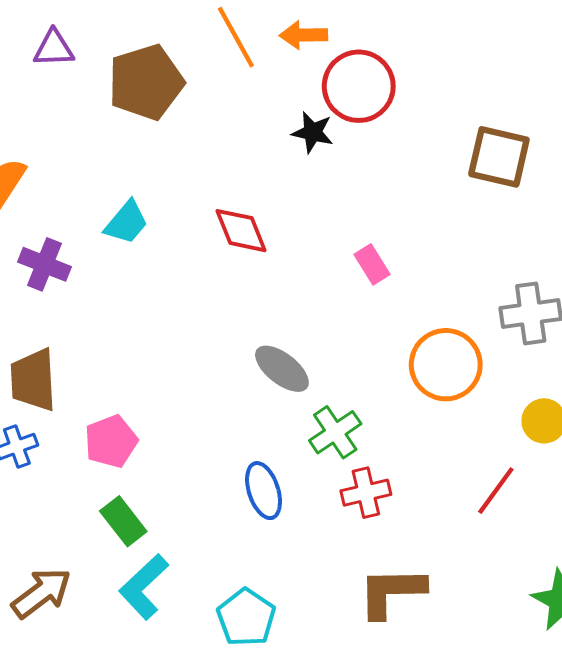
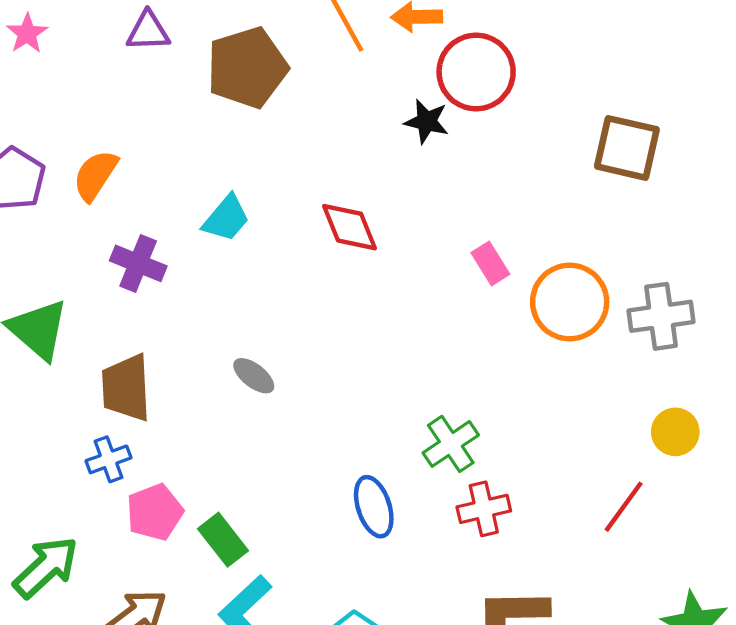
orange circle: (446, 365) -> (570, 302), moved
gray ellipse: (282, 369) -> (254, 376), moved, size x0.7
pink pentagon: (111, 441) -> (155, 512), moved

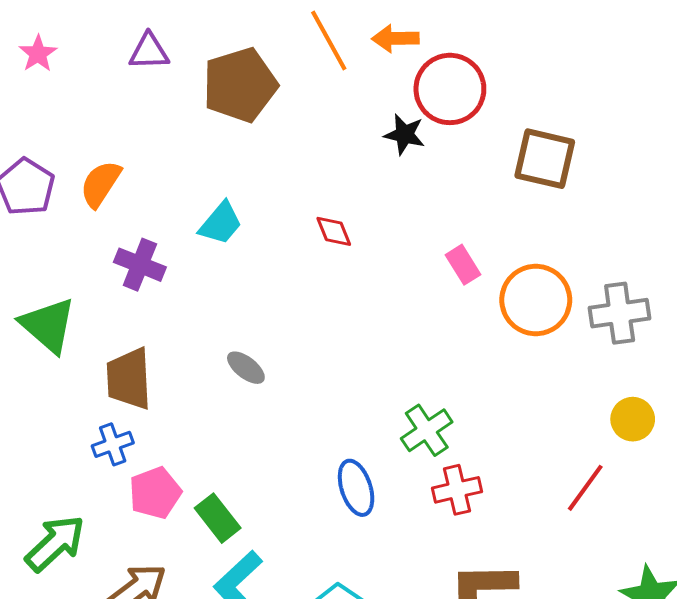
brown square: (627, 148) -> (545, 159), moved
red diamond: (350, 227) -> (334, 231), size x0.7

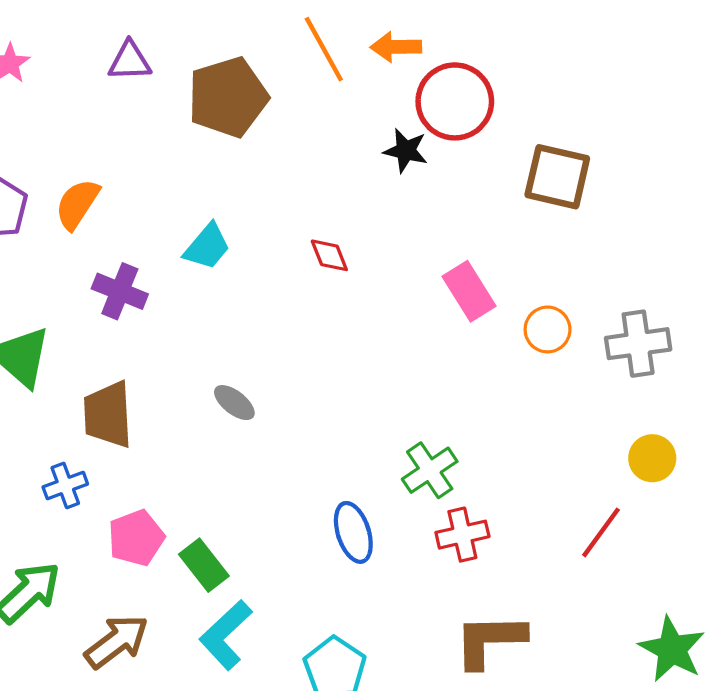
pink rectangle: (463, 265) -> (469, 291), size x1.4
orange circle: (536, 300) -> (548, 329), size x0.6
blue cross: (113, 444) -> (65, 485), moved

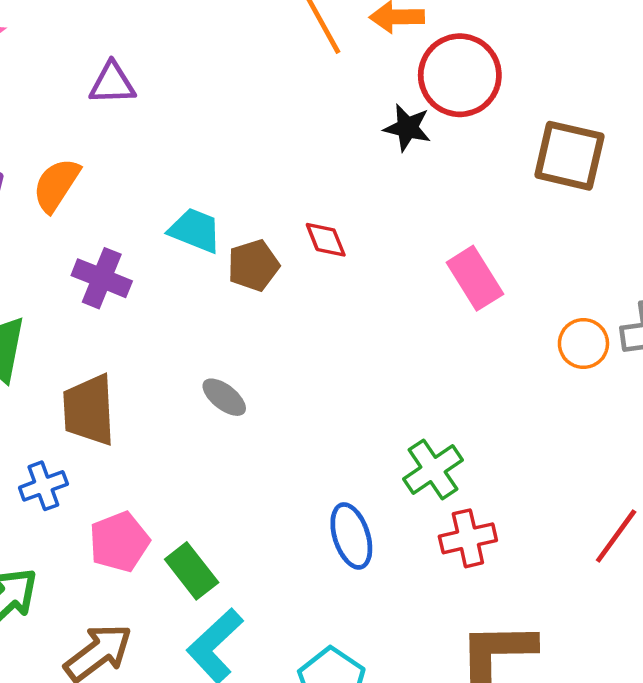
purple triangle: (130, 61) -> (112, 83), moved
brown pentagon: (228, 97) -> (253, 265), moved, size x0.6
cyan trapezoid: (207, 247) -> (195, 230), turned -108
orange circle: (548, 329) -> (583, 344), moved

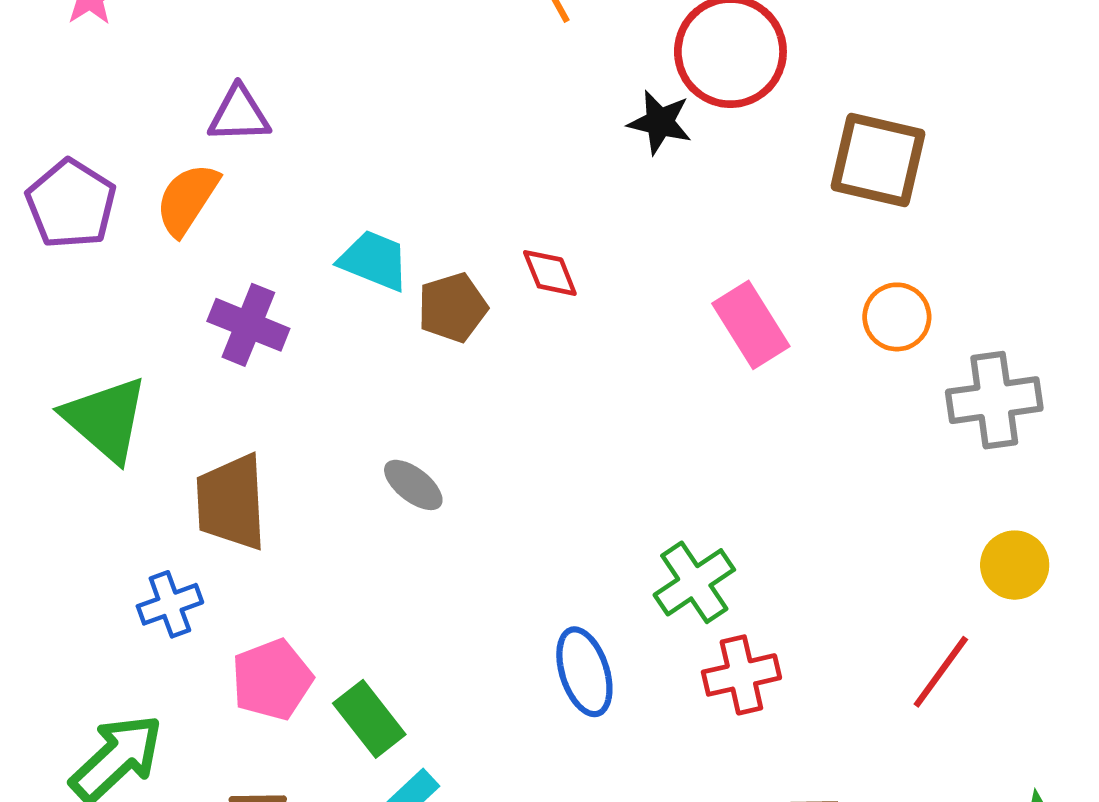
purple triangle: (112, 83) -> (239, 114), moved
orange circle: (583, 344) -> (897, 317), moved

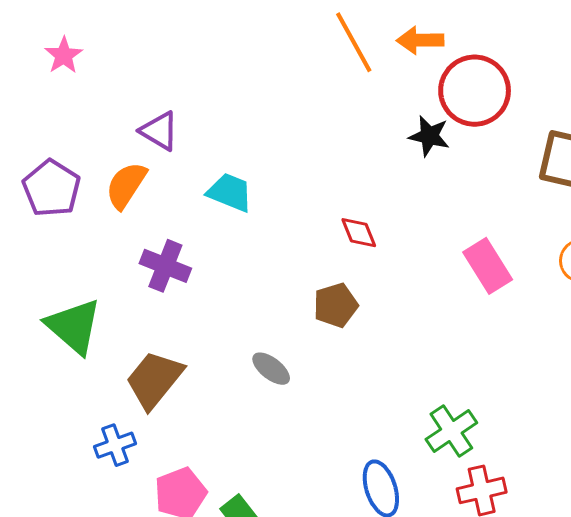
purple triangle: (239, 114) -> (159, 131), turned 33
cyan trapezoid: (374, 260) -> (230, 192), moved
brown pentagon: (453, 308) -> (336, 305), moved
brown trapezoid: (231, 502) -> (154, 380), turned 42

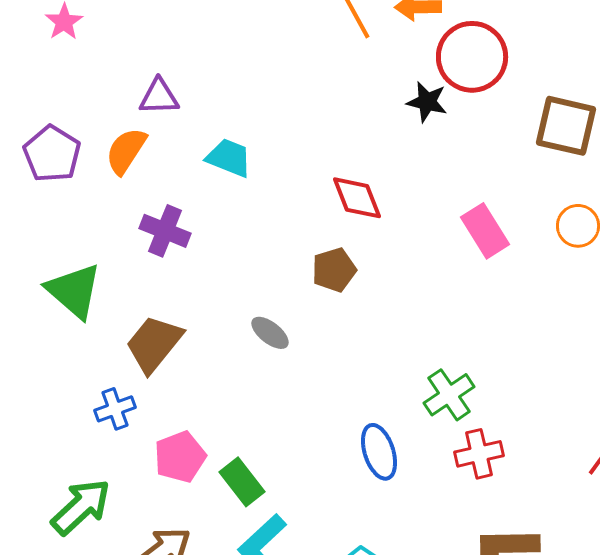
purple triangle: (159, 131) -> (159, 97), turned -33
red diamond: (359, 233) -> (357, 198), size x1.4

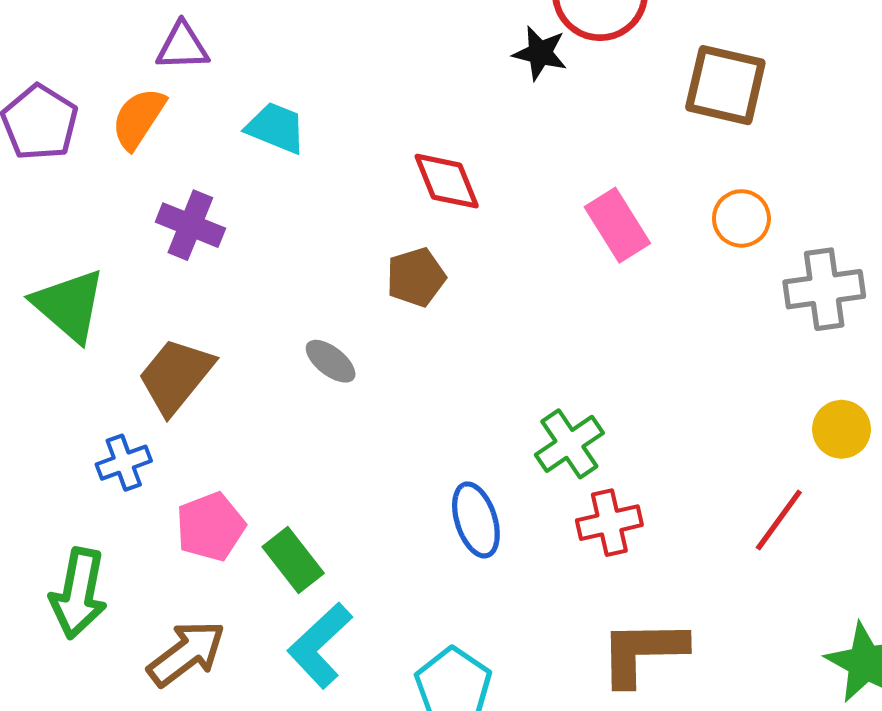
green arrow: (81, 507) -> (78, 593), turned 144

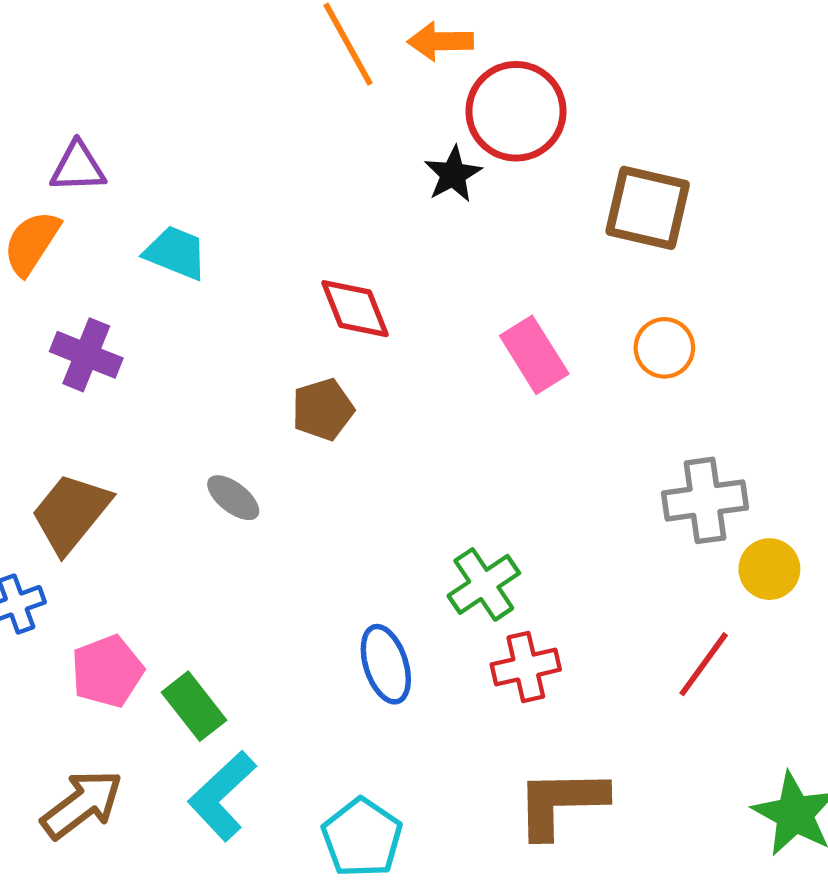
black star: (540, 53) -> (453, 174), turned 30
gray cross: (824, 289) -> (705, 500), moved

